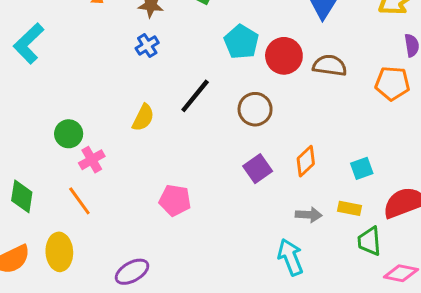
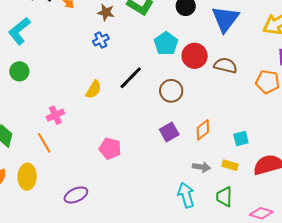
green circle: (69, 134) -> (19, 71), moved
green trapezoid: (369, 241) -> (224, 197), moved

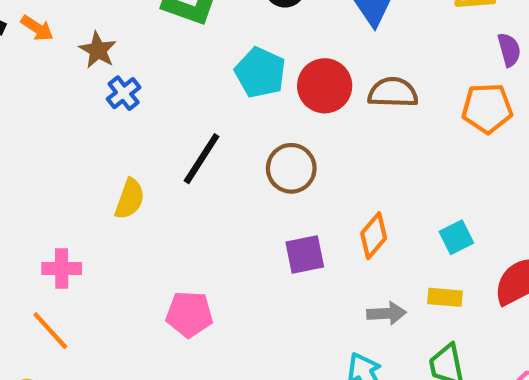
brown star: (106, 12) -> (98, 50), moved, turned 30
pink cross: (55, 115) -> (62, 268), turned 36
purple square: (169, 132) -> (305, 254), turned 30

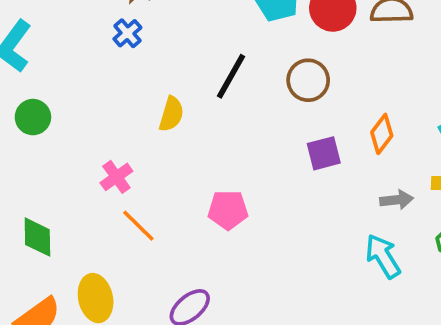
blue cross: (124, 93) -> (127, 33), moved
pink cross: (62, 268) -> (116, 177), turned -32
orange line: (50, 331) -> (138, 226), moved

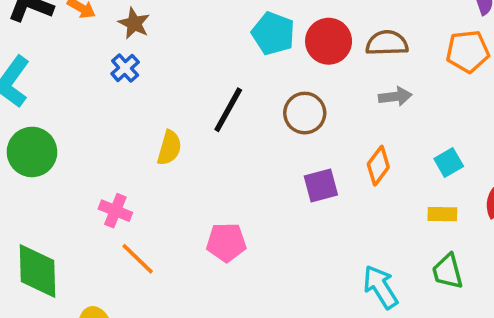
green circle: (33, 117) -> (32, 152), size x1.4
pink cross: (116, 177) -> (115, 211), turned -32
gray arrow: (397, 200) -> (395, 96), moved
green diamond: (37, 237) -> (38, 271), size x1.4

